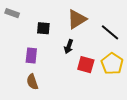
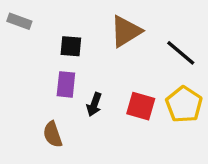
black arrow: (69, 46) -> (94, 104), moved
purple rectangle: (31, 56) -> (66, 84), moved

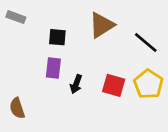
brown semicircle: (53, 134) -> (17, 108), moved

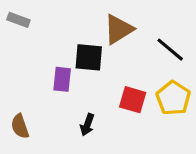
black square: (57, 37) -> (89, 57), moved, size x1.4
black arrow: (76, 84) -> (87, 125), moved

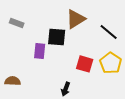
gray rectangle: (18, 20) -> (17, 23), moved
black arrow: (87, 125) -> (66, 89), moved
brown semicircle: (20, 126) -> (13, 81), turned 112

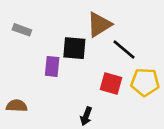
black line: (109, 32) -> (124, 49), moved
yellow pentagon: (111, 63) -> (145, 82), turned -30

